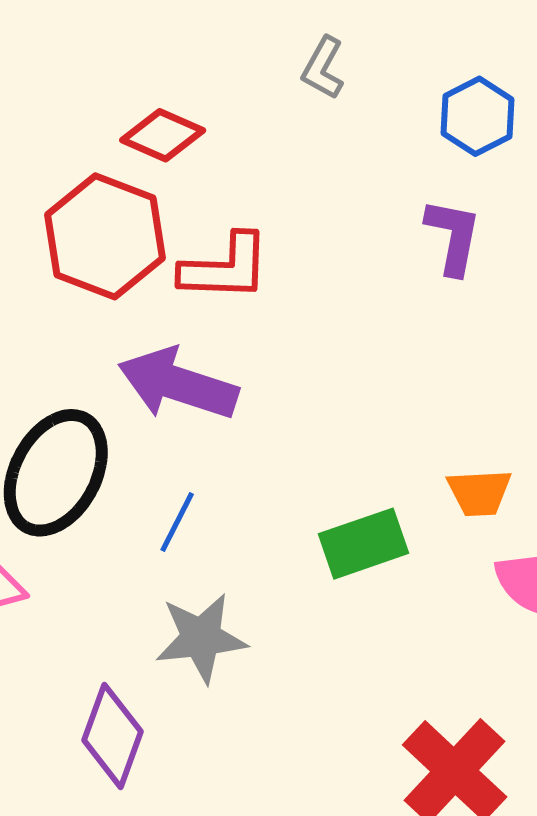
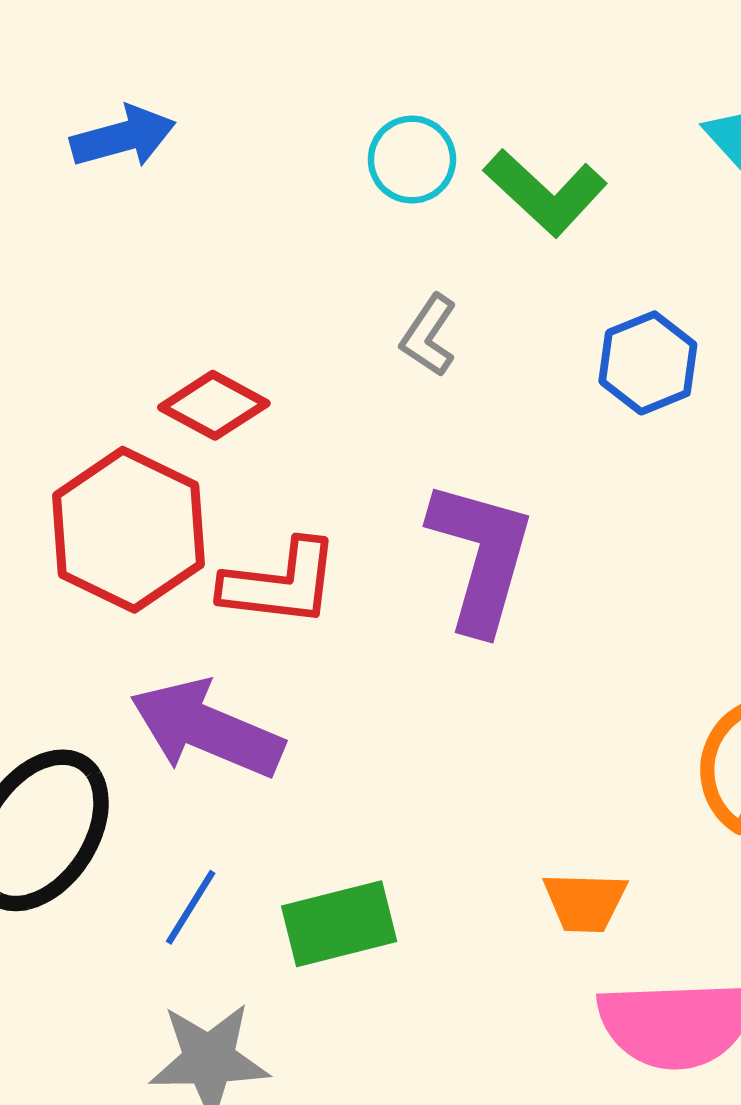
blue hexagon: (477, 116) -> (648, 363), moved
purple L-shape: (453, 237) -> (481, 556), moved, size x1.5
green rectangle: (363, 544) -> (339, 924), moved

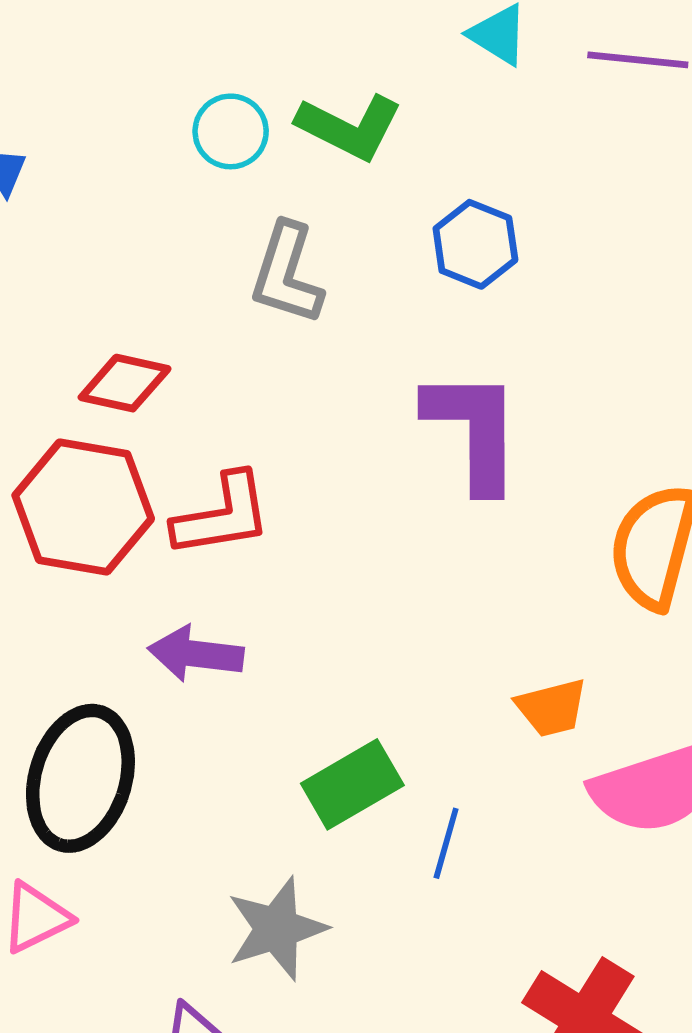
gray L-shape: (429, 335) -> (287, 274), size x1.5
purple L-shape: (481, 556) -> (474, 430), moved
purple arrow: (207, 729) -> (196, 654), size x0.7
blue line: (191, 907) -> (446, 843), moved

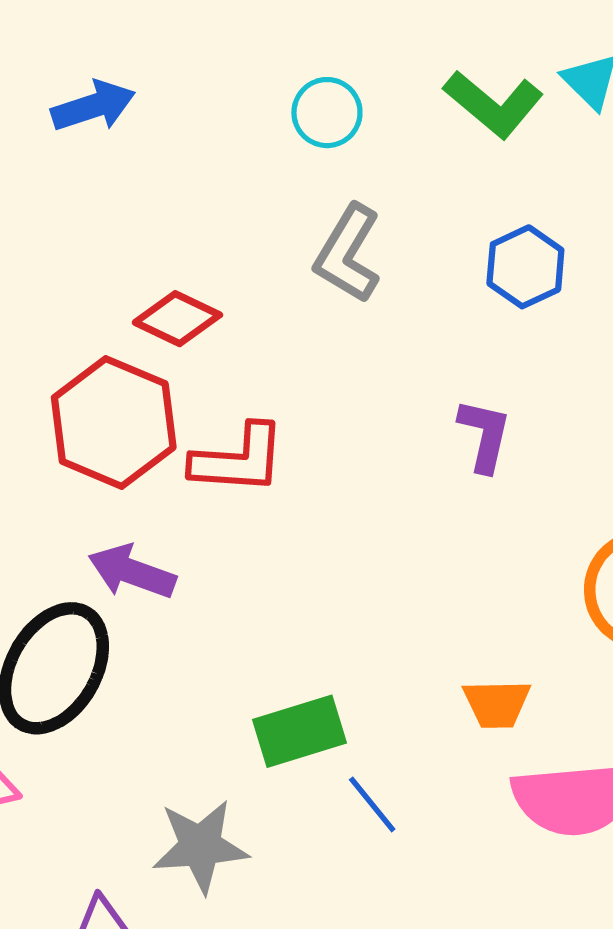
green L-shape: (349, 127) -> (493, 104), moved
purple L-shape: (474, 430) -> (485, 435), size x0.6
purple arrow: (196, 654) -> (132, 572), moved
blue line: (446, 843) -> (372, 804), turned -68

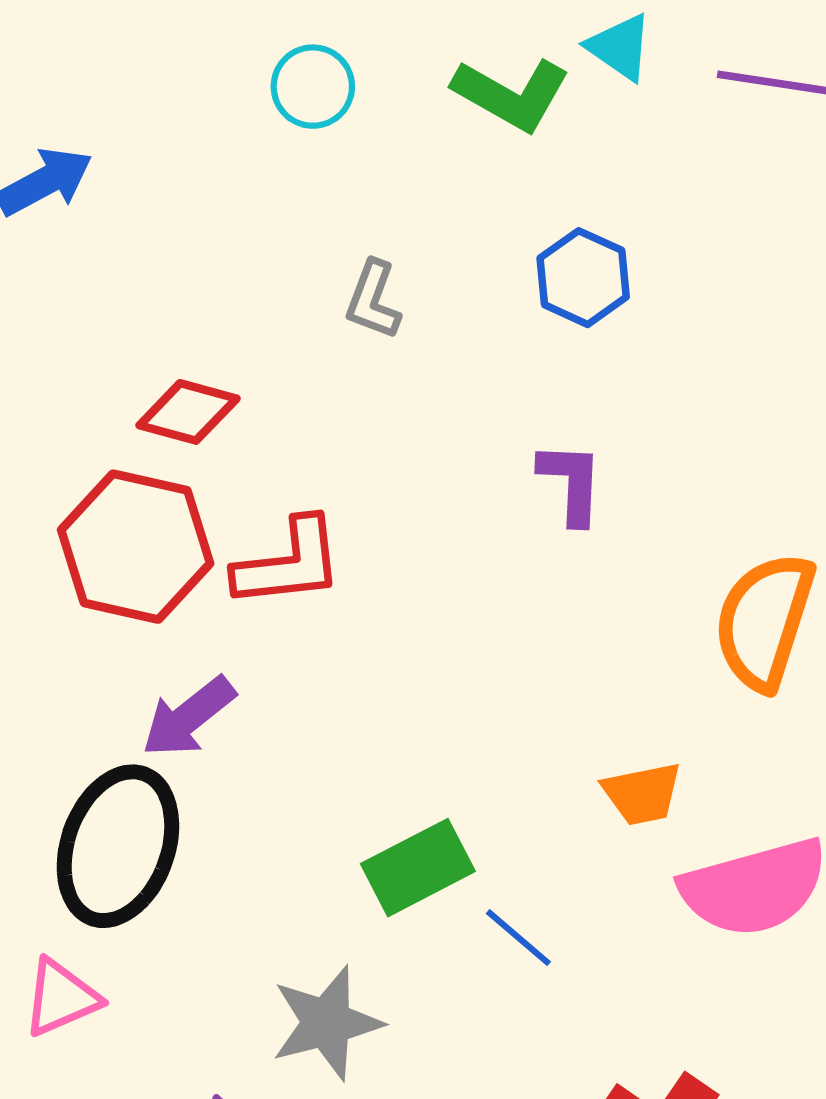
cyan circle: (327, 113) -> (313, 87), moved
gray L-shape: (348, 254) -> (373, 300), size x0.7
purple arrow: (132, 572) -> (188, 717), turned -48

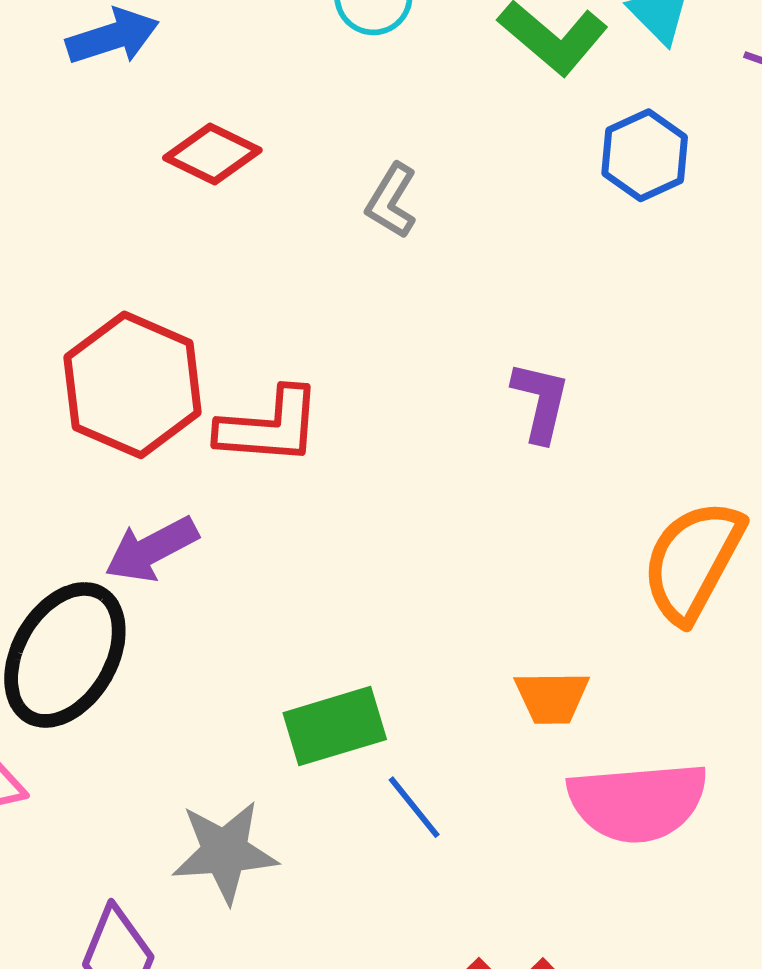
blue hexagon: (583, 278) -> (645, 155), moved
red diamond: (188, 412) -> (212, 154), moved

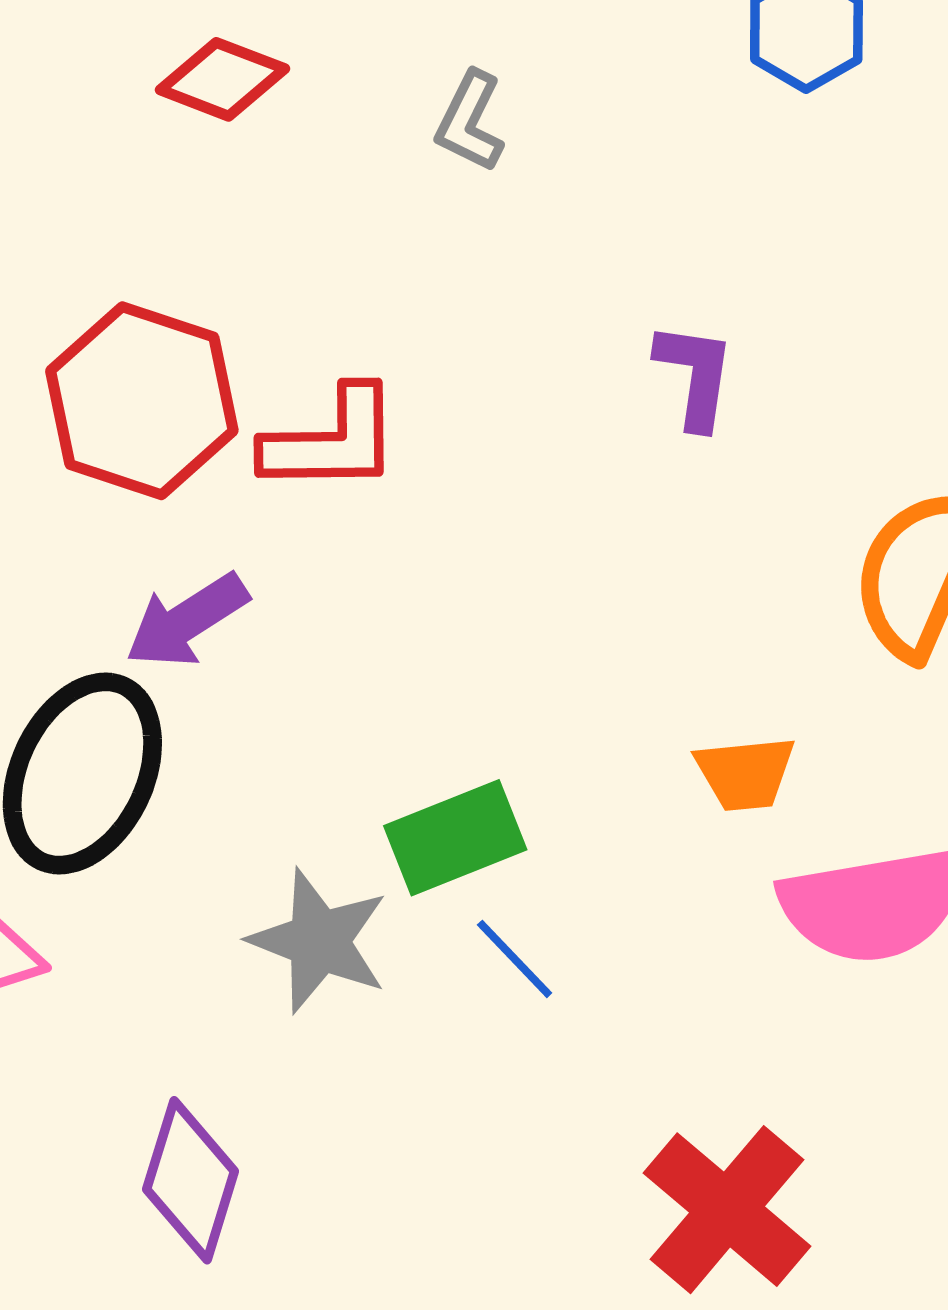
blue line: (414, 807) -> (515, 959), moved
gray star: (225, 852) -> (319, 941), moved, turned 30

